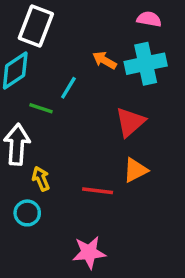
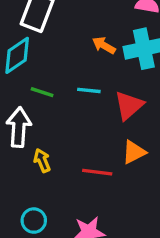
cyan line: (68, 88) -> (89, 90), moved, turned 65
cyan circle: (27, 213) -> (34, 221), moved

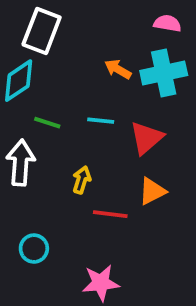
yellow arrow: (42, 160) -> (82, 180), moved, turned 40
cyan circle: (34, 221) -> (34, 249), moved

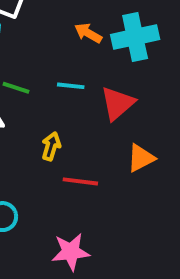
orange triangle: (152, 191) -> (141, 158), moved

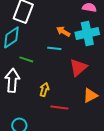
cyan line: (71, 86) -> (54, 48), moved

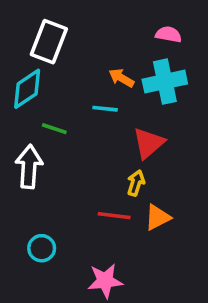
yellow arrow: (44, 89) -> (136, 183), moved
orange triangle: (90, 95) -> (158, 217), moved

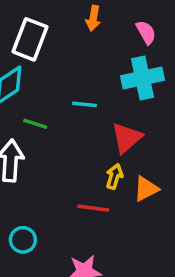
pink semicircle: (168, 34) -> (146, 32), turned 50
orange arrow: (121, 78) -> (93, 18), moved, turned -110
orange triangle: (158, 217) -> (146, 189), moved

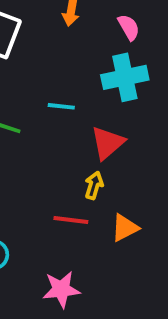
orange triangle: (146, 189) -> (125, 228), moved

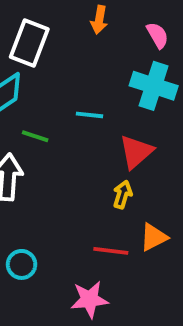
cyan cross: (125, 77) -> (154, 86), turned 30
red line: (71, 220) -> (111, 251), moved

